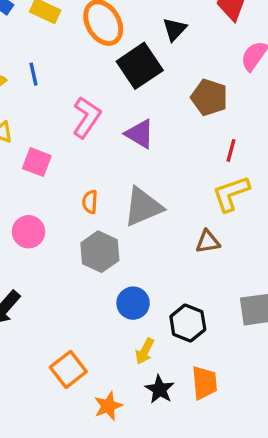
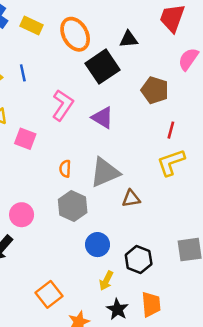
black triangle: (175, 29) -> (129, 39), turned 42
pink circle: (29, 232) -> (22, 215), moved
brown triangle: (208, 242) -> (131, 199), moved

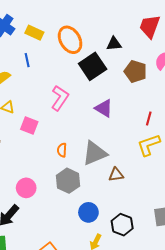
blue line: (23, 73) -> (27, 60), moved
brown pentagon: (155, 90) -> (135, 71), moved
purple triangle: (102, 118) -> (104, 108), moved

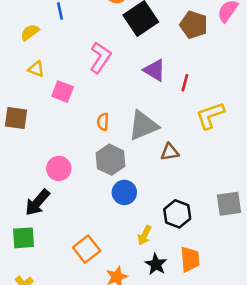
red line: (149, 118) -> (185, 83), moved
blue circle: (88, 212) -> (124, 192), moved

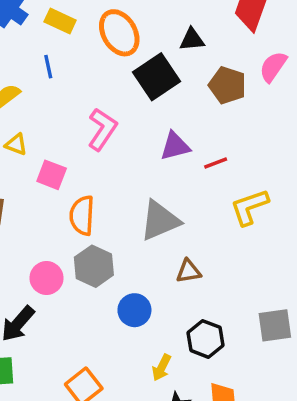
purple triangle: (155, 70) -> (175, 146), turned -45
red line: (185, 83) -> (216, 163), turned 54
orange semicircle: (103, 122) -> (82, 215), moved, size x1.6
brown triangle: (170, 152) -> (189, 271), moved
gray hexagon: (110, 160) -> (94, 266), moved

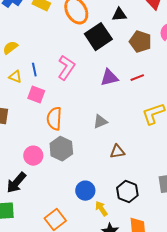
blue line: (48, 67) -> (34, 70), moved
red line: (216, 163) -> (137, 78), moved
gray triangle: (160, 221) -> (100, 122), size x0.6
blue circle: (134, 310) -> (85, 191), moved
yellow arrow: (162, 368) -> (101, 209), turned 119

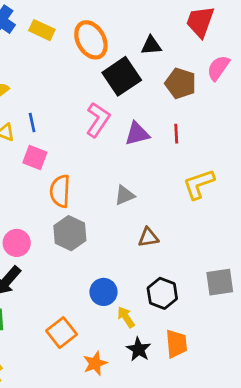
pink L-shape: (66, 68) -> (98, 120), moved
red line: (137, 78) -> (176, 134), turned -72
pink circle: (33, 156) -> (17, 243), moved

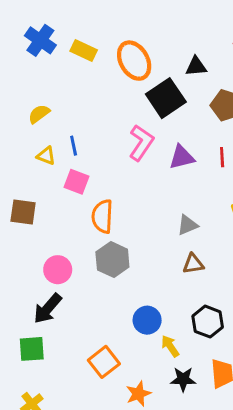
gray triangle: (125, 195) -> (187, 225), moved
black star: (139, 349) -> (183, 379), turned -30

